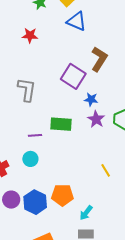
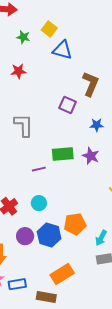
purple square: (73, 76) -> (68, 105), size x0.7
blue star: (91, 99) -> (97, 125), moved
purple star: (96, 119) -> (91, 156), moved
cyan circle: (30, 159) -> (39, 203), moved

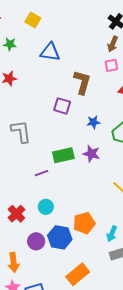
yellow square: (49, 29) -> (33, 20), moved

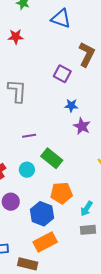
blue star: (93, 122) -> (71, 105), moved
green rectangle: (63, 155) -> (52, 158), moved, turned 40
blue hexagon: (60, 237) -> (42, 214), moved

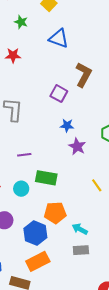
green rectangle: (52, 158) -> (46, 178), turned -30
cyan arrow: (86, 209) -> (80, 229), turned 84

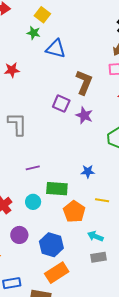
green star: (21, 22) -> (34, 33), moved
blue star: (67, 125) -> (88, 171), moved
purple star: (77, 146) -> (84, 115), moved
yellow line: (97, 185) -> (102, 200), moved, turned -40
orange pentagon: (55, 213) -> (74, 212), moved, turned -30

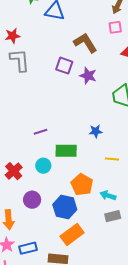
brown L-shape: (84, 82) -> (85, 43), turned -50
gray L-shape: (17, 124) -> (20, 60), moved
orange pentagon: (74, 212) -> (82, 185), moved

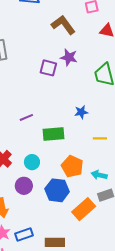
purple square: (64, 66) -> (48, 68), moved
cyan circle: (43, 166) -> (32, 162), moved
orange rectangle: (72, 235) -> (84, 209), moved

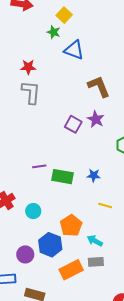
green rectangle: (54, 134) -> (62, 177), moved
purple circle: (24, 186) -> (25, 254), moved

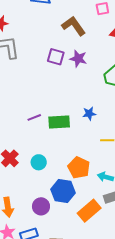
purple square: (73, 124) -> (56, 57), moved

